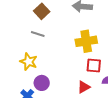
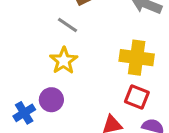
yellow star: (29, 62) -> (64, 61), moved

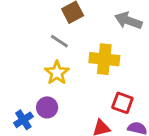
yellow cross: (137, 58) -> (104, 59), moved

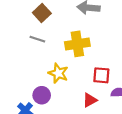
yellow star: (57, 73) -> (58, 73), moved

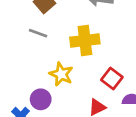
red square: (101, 75) -> (112, 79), turned 30

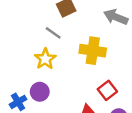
yellow star: (61, 74) -> (45, 59), moved

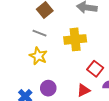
purple circle: (40, 92) -> (48, 88), moved

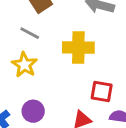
red square: (95, 69) -> (102, 92), turned -35

